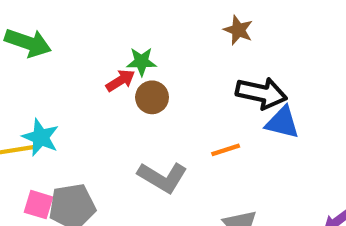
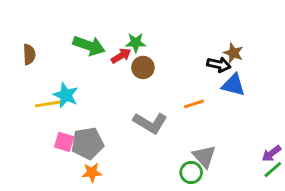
brown star: (238, 30) -> (233, 53), moved
green arrow: (28, 43) -> (89, 46), moved
black arrow: (261, 93) -> (219, 65), size x0.7

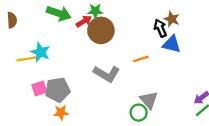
black arrow: (219, 65) -> (160, 28), turned -126
brown circle: (143, 67) -> (101, 30), size x1.5
pink square: (64, 142) -> (39, 89), turned -35

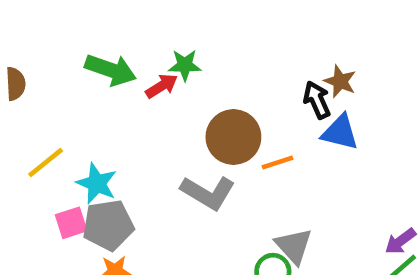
brown circle: (101, 30) -> (233, 137), moved
cyan star: (41, 52) -> (97, 183), moved
yellow line: (27, 59) -> (46, 163), turned -30

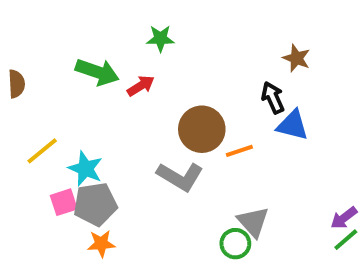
green star: (185, 65) -> (160, 38), moved
brown star: (340, 81) -> (296, 58), moved

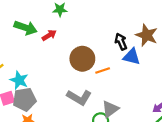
brown star: (296, 58) -> (147, 35), moved, size x1.5
gray L-shape: (180, 177) -> (79, 97), moved
gray triangle: (253, 222) -> (110, 109), turned 36

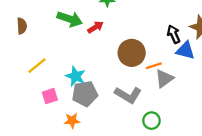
cyan star: (19, 80) -> (76, 76), moved
gray pentagon: (25, 99) -> (85, 94), moved
gray triangle: (110, 109) -> (164, 79), moved

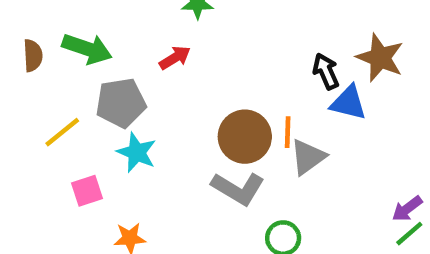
green arrow: (70, 19) -> (87, 49), moved
brown circle: (132, 53) -> (245, 137), moved
orange line: (154, 66) -> (288, 132), turned -70
gray pentagon: (85, 94) -> (121, 103), moved

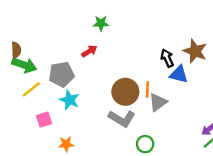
green arrow: (87, 49) -> (24, 65), moved

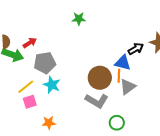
red arrow: (89, 51) -> (30, 43), moved
black arrow: (167, 58) -> (136, 49), turned 84
blue triangle: (179, 74) -> (123, 63), moved
yellow line: (31, 89) -> (26, 87), moved

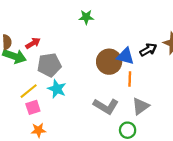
blue triangle: (123, 63) -> (125, 56), moved
brown circle: (100, 78) -> (109, 62), moved
gray triangle: (128, 87) -> (141, 106), moved
orange star: (49, 123) -> (38, 130), moved

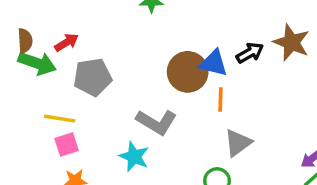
cyan star: (57, 89) -> (134, 157), moved
yellow line: (29, 91) -> (60, 119), turned 48
gray L-shape: (106, 106) -> (157, 122), moved

